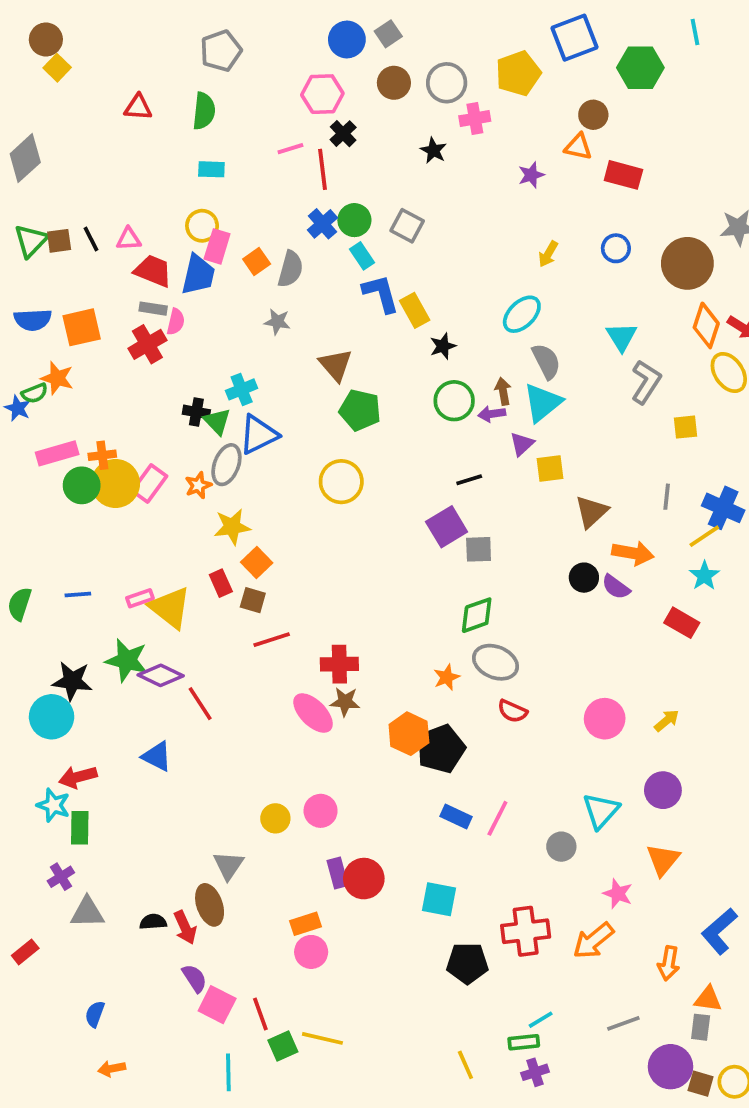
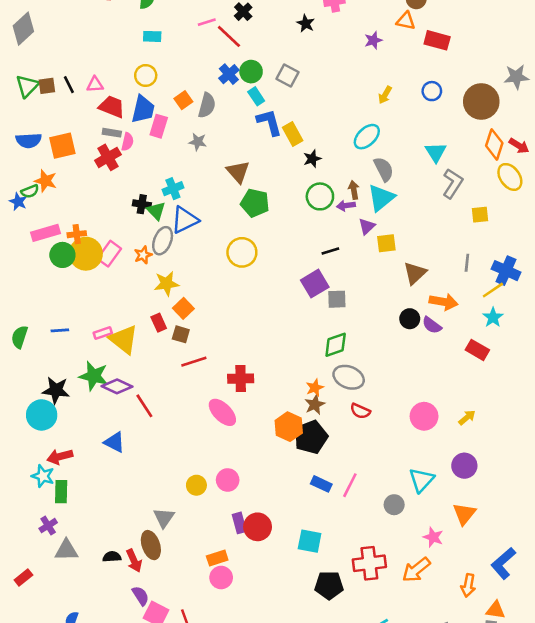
red line: (322, 169) -> (229, 36), turned -40
pink rectangle: (217, 246) -> (159, 126), moved
brown star: (345, 702) -> (315, 405), moved, turned -30

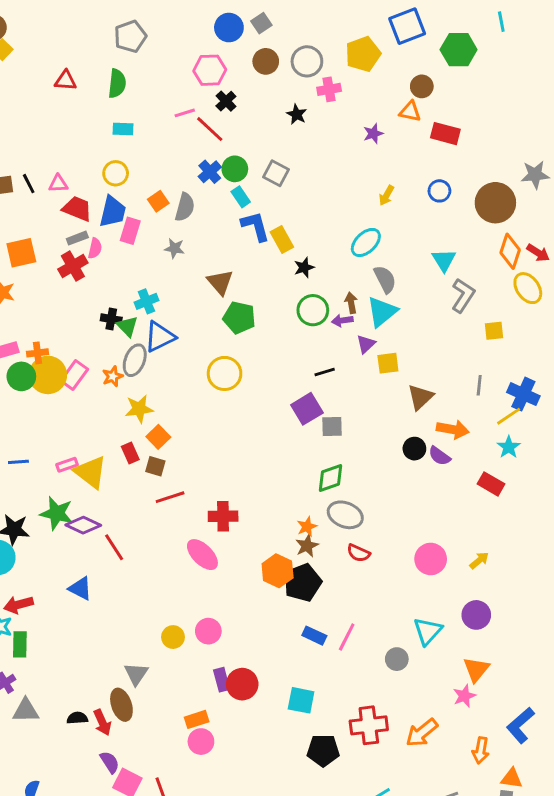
gray rectangle: (112, 133) -> (77, 238), turned -30
pink star: (433, 537) -> (464, 696), moved, turned 30

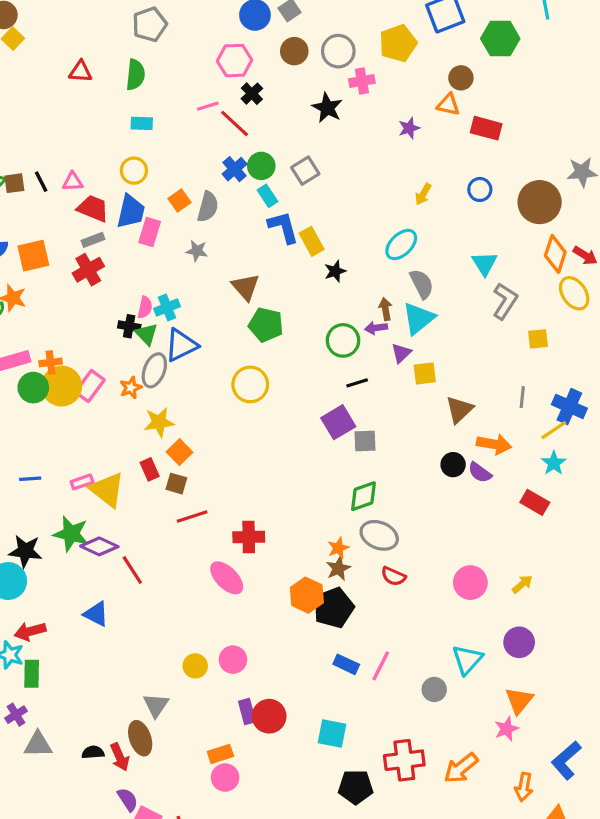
black star: (297, 114) -> (327, 108), size x1.4
gray square: (276, 173) -> (305, 171), turned 30
pink semicircle: (95, 248) -> (145, 307), moved
green circle: (313, 310) -> (343, 340), moved

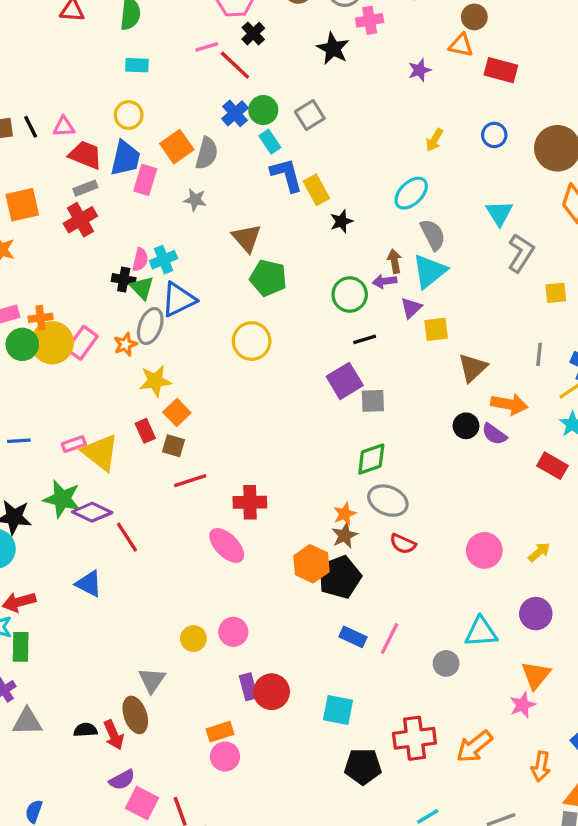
orange square: (179, 200) -> (177, 147), size x1.4
cyan triangle: (467, 660) -> (481, 632), turned 44
purple semicircle: (128, 800) -> (122, 780), turned 95

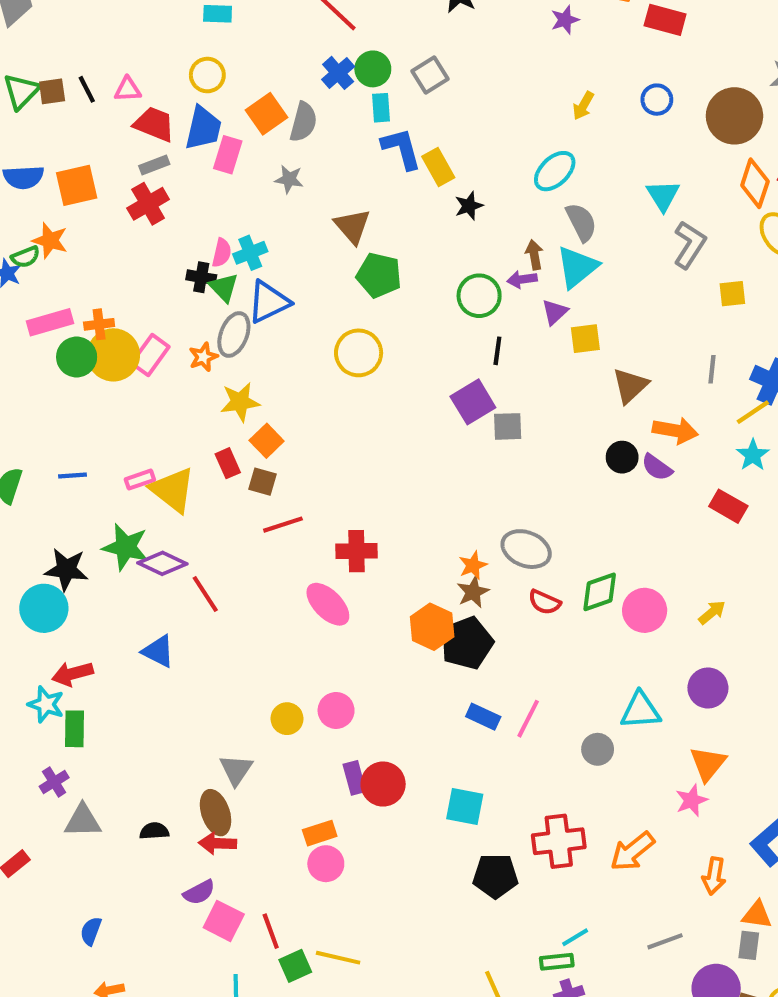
cyan rectangle: (270, 142) -> (381, 108), turned 30
black line: (365, 339) -> (497, 351), turned -65
green diamond: (371, 459) -> (600, 592), moved
red arrow: (114, 735) -> (218, 843), moved, turned 116

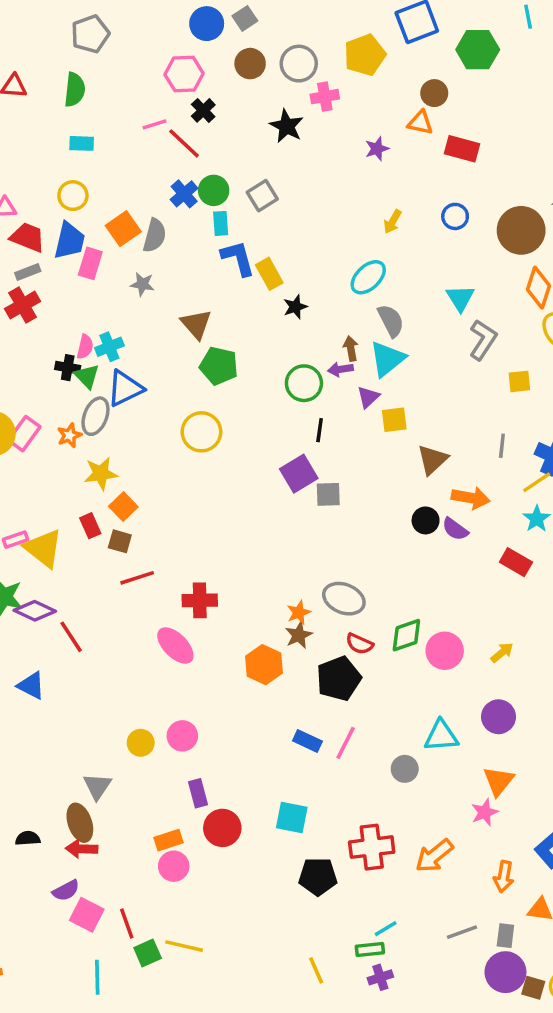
black pentagon: (467, 643) -> (339, 679), moved
red circle: (383, 784) -> (222, 828), moved
gray rectangle: (749, 945) -> (505, 936), moved

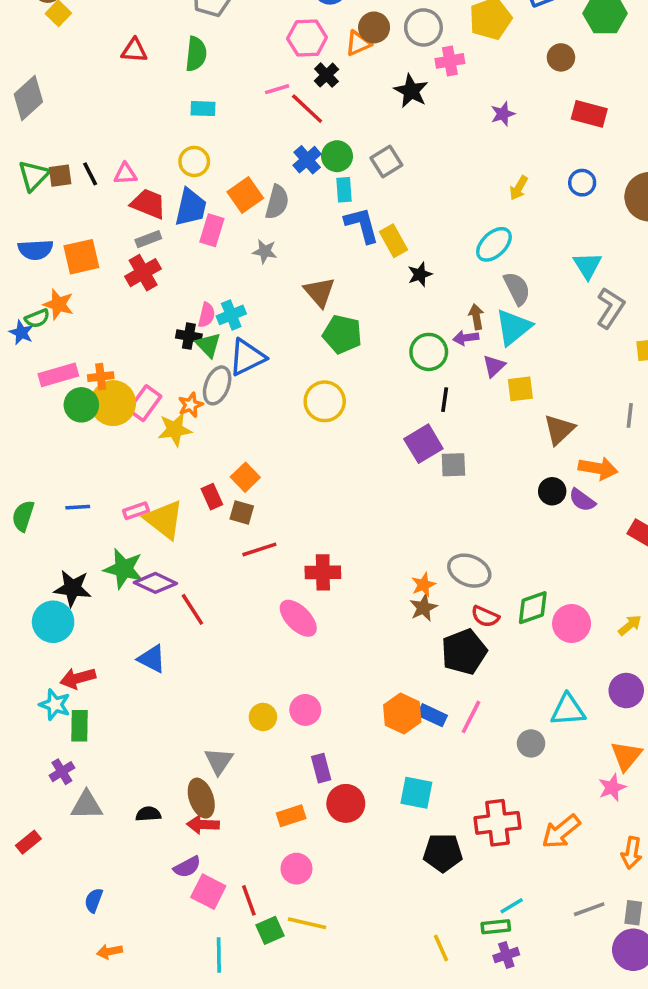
orange triangle: (420, 123) -> (358, 43), moved, turned -36
yellow star: (101, 474) -> (175, 430), moved
orange hexagon: (264, 665) -> (402, 713), moved
pink circle: (174, 866) -> (296, 869), moved

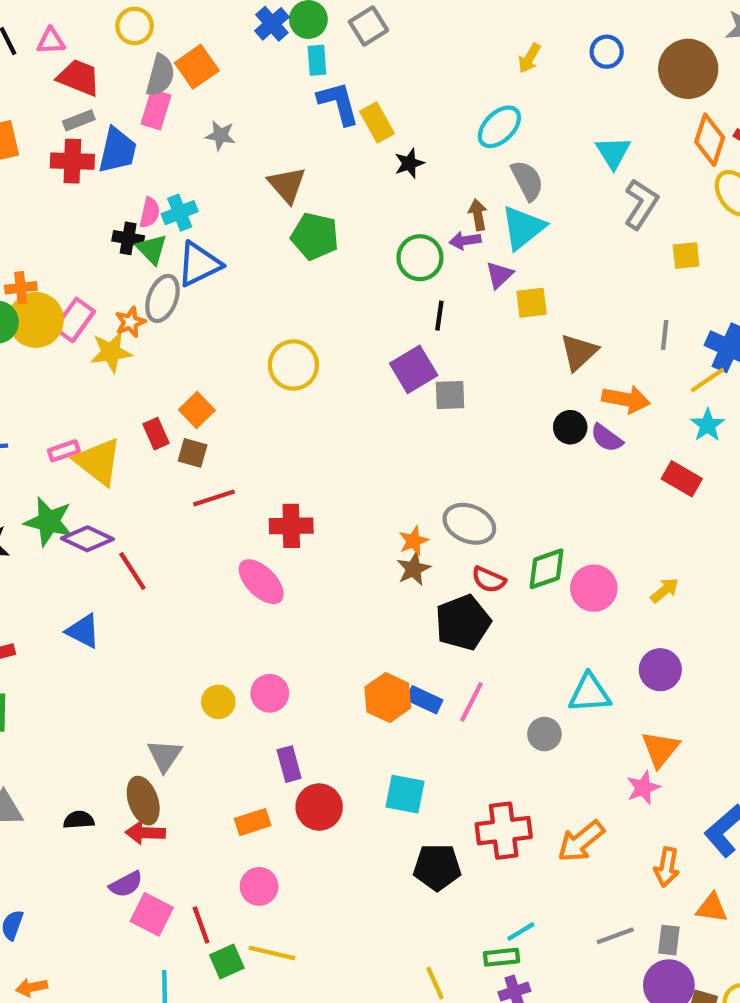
gray semicircle: (277, 202) -> (160, 75), moved
blue trapezoid: (191, 207) -> (117, 150), moved
red cross: (143, 273) -> (72, 161), turned 32
yellow circle: (325, 401) -> (293, 365), moved

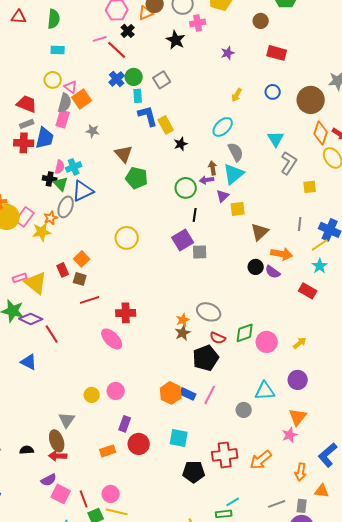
pink triangle: (51, 41) -> (71, 87), moved, turned 40
purple rectangle: (289, 764) -> (125, 424), turned 35
pink circle: (259, 886) -> (111, 494), moved

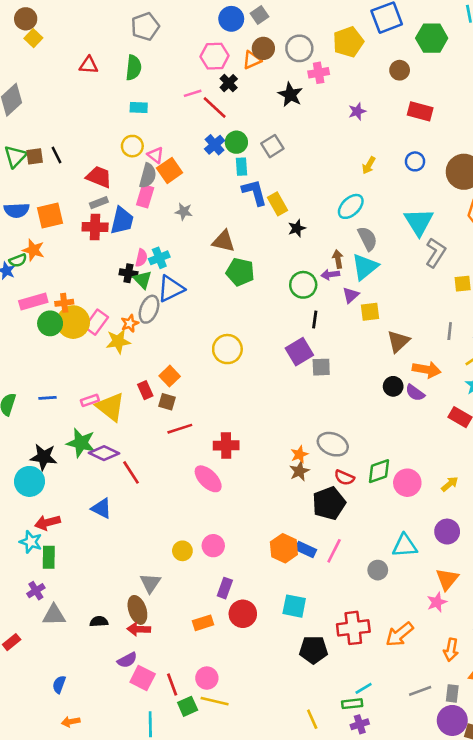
cyan triangle: (276, 139) -> (419, 222), size x1.4
brown triangle: (124, 154) -> (224, 241), turned -36

